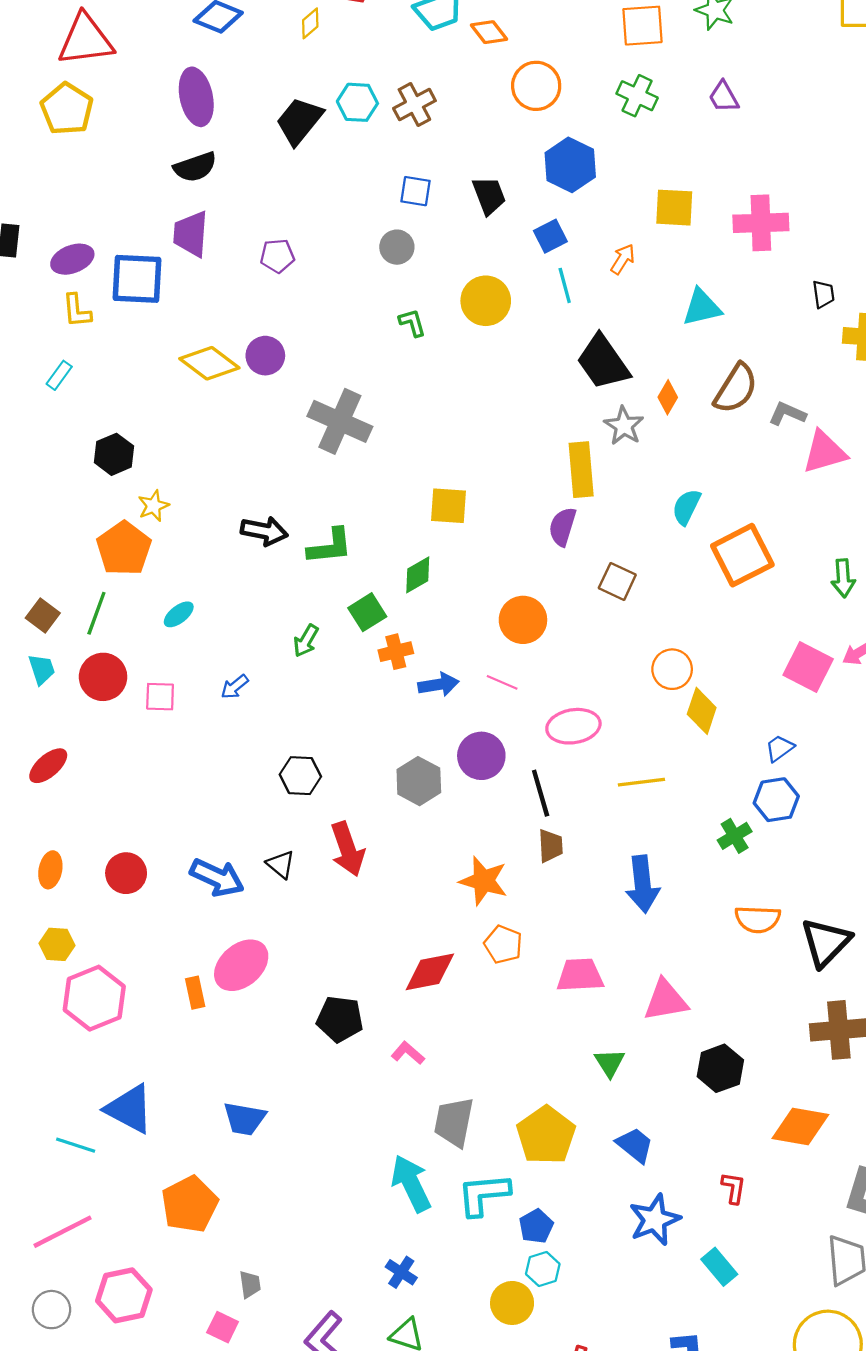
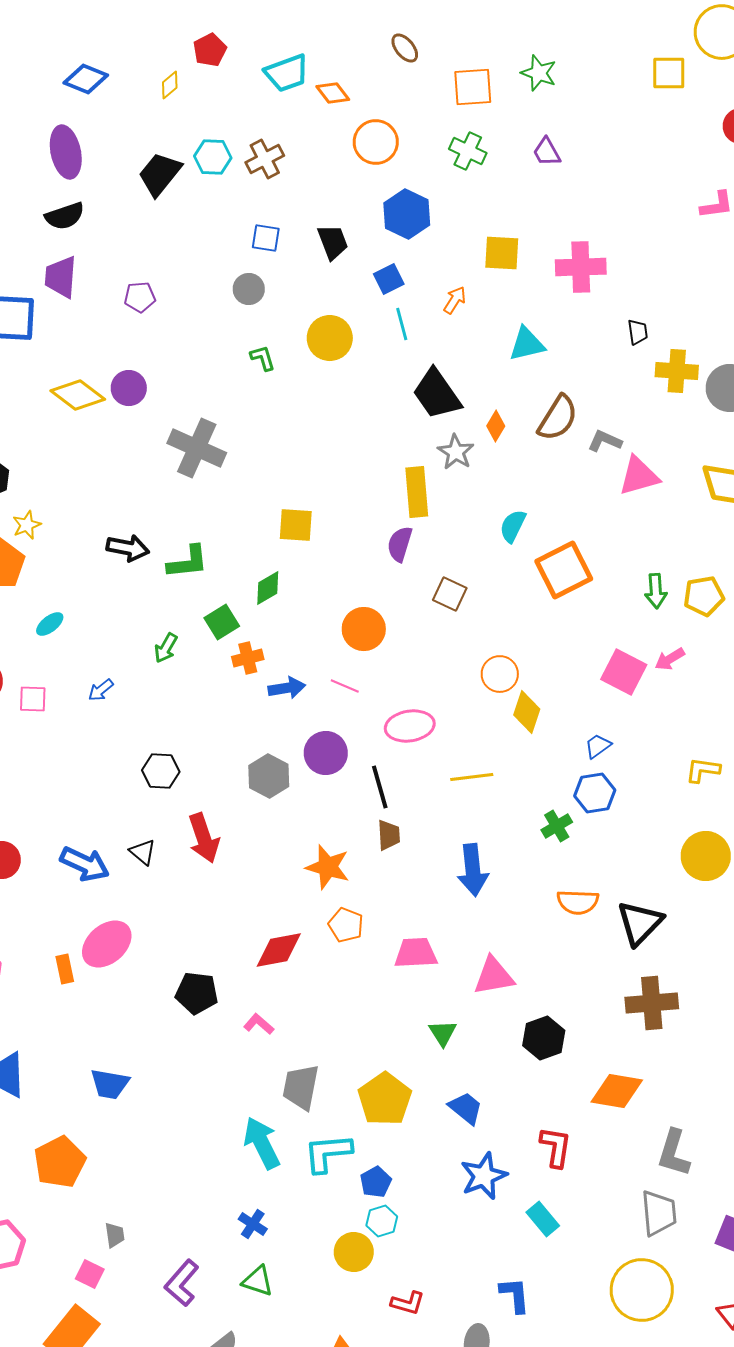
red L-shape: (734, 1188) -> (556, 1147), size x1.4

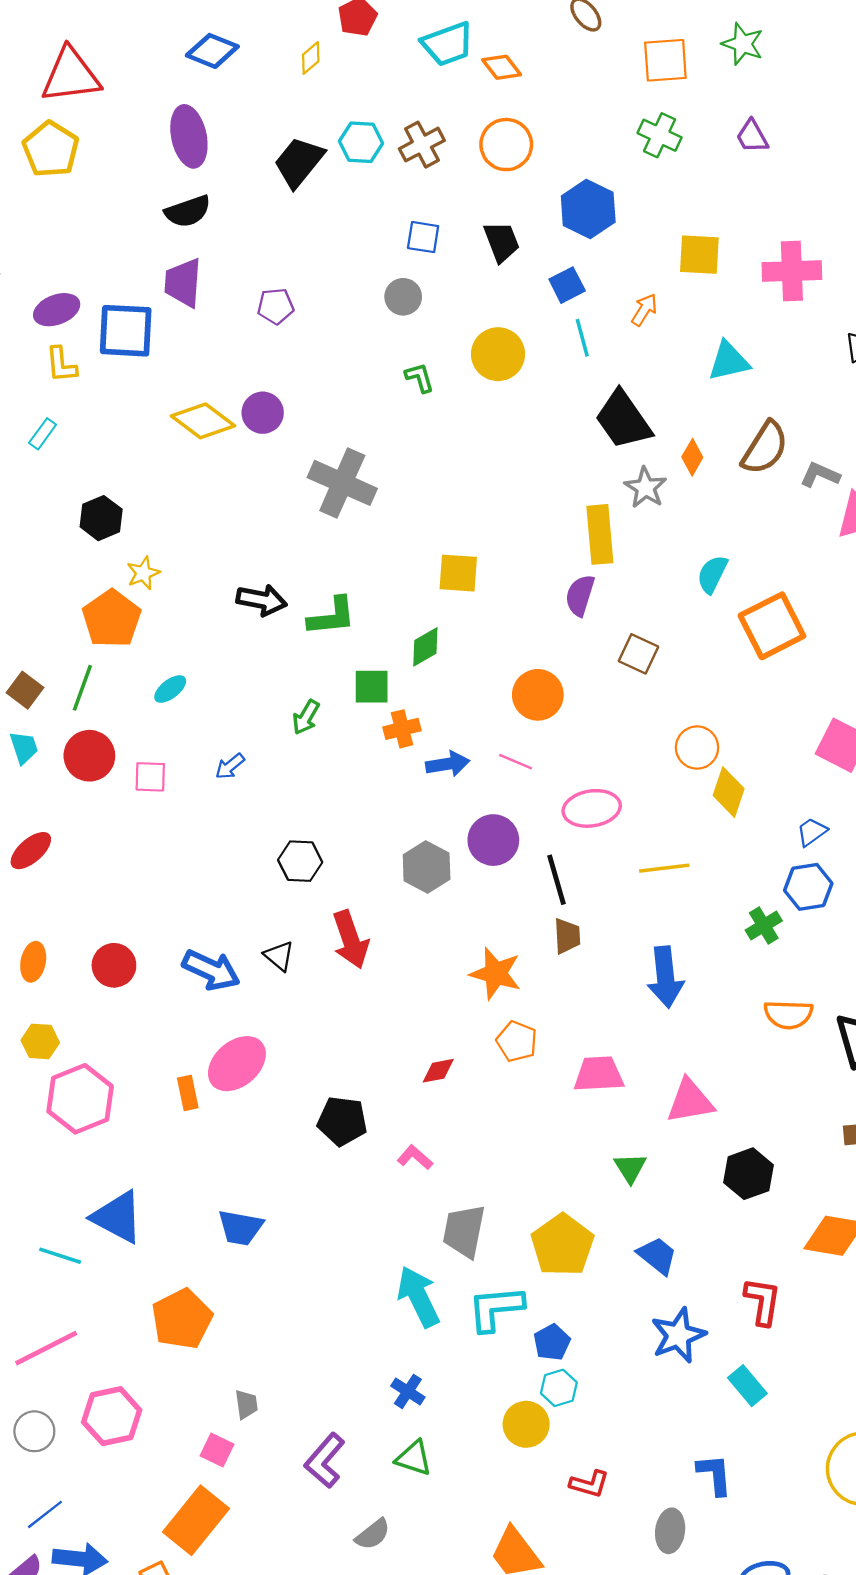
orange circle: (376, 142) -> (506, 145), moved
green square: (222, 622) -> (372, 687), turned 32
red diamond: (279, 950) -> (438, 1071), size x0.6

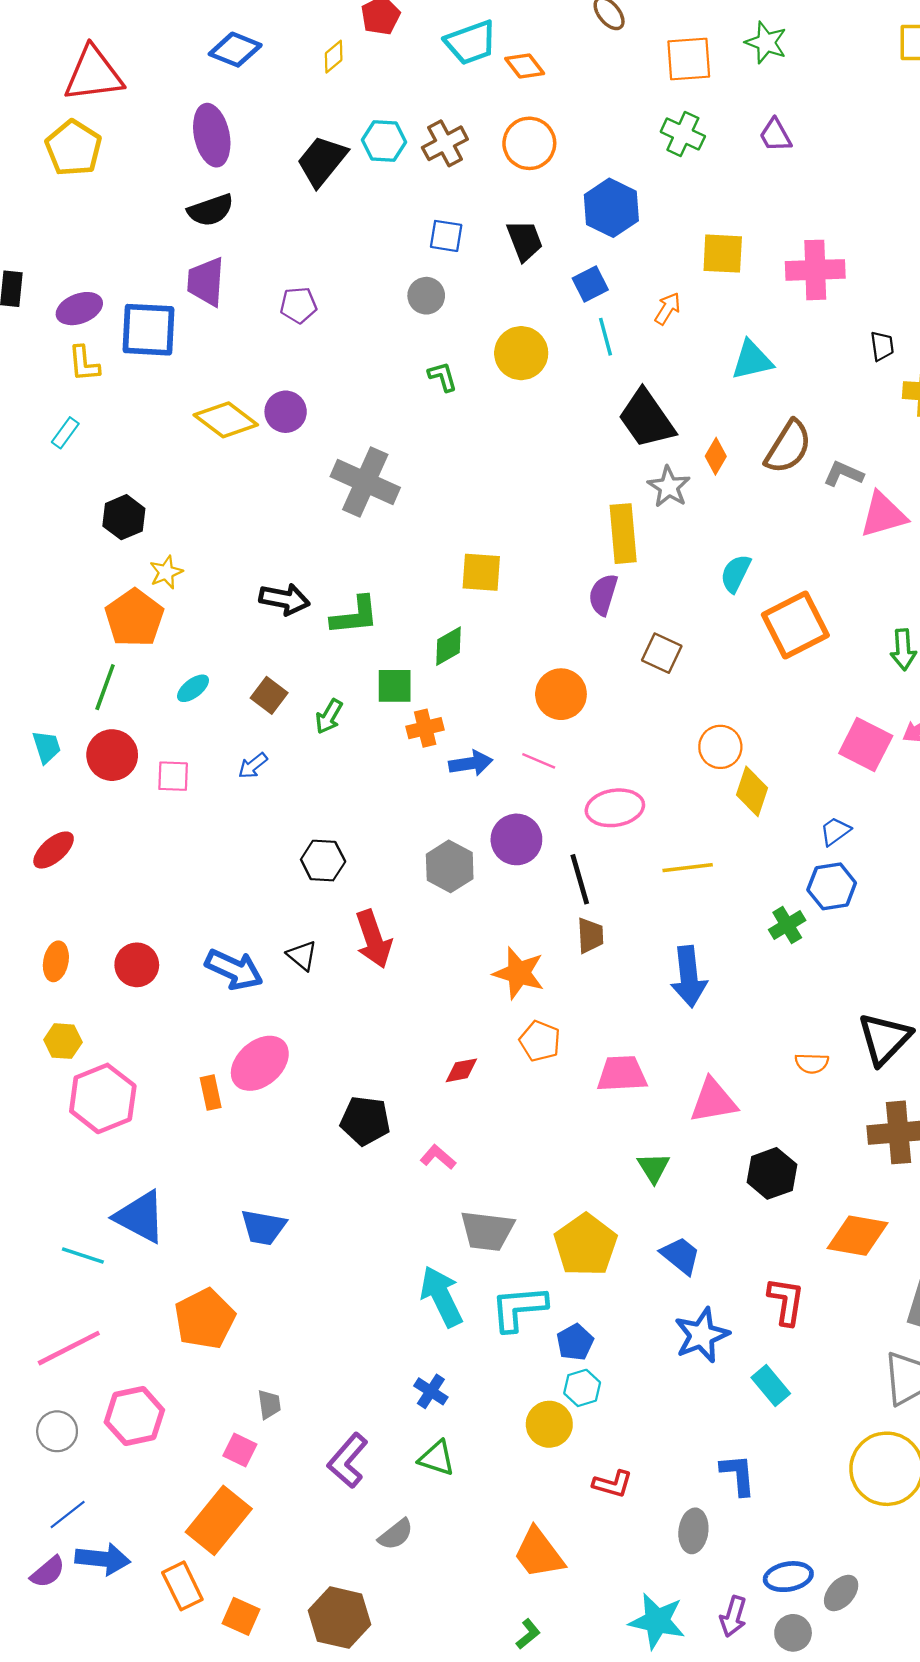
brown square: (25, 690) -> (269, 695), moved
orange semicircle: (788, 1014) -> (812, 1063), moved, size x0.7
gray trapezoid: (464, 1231) -> (487, 1231), turned -94

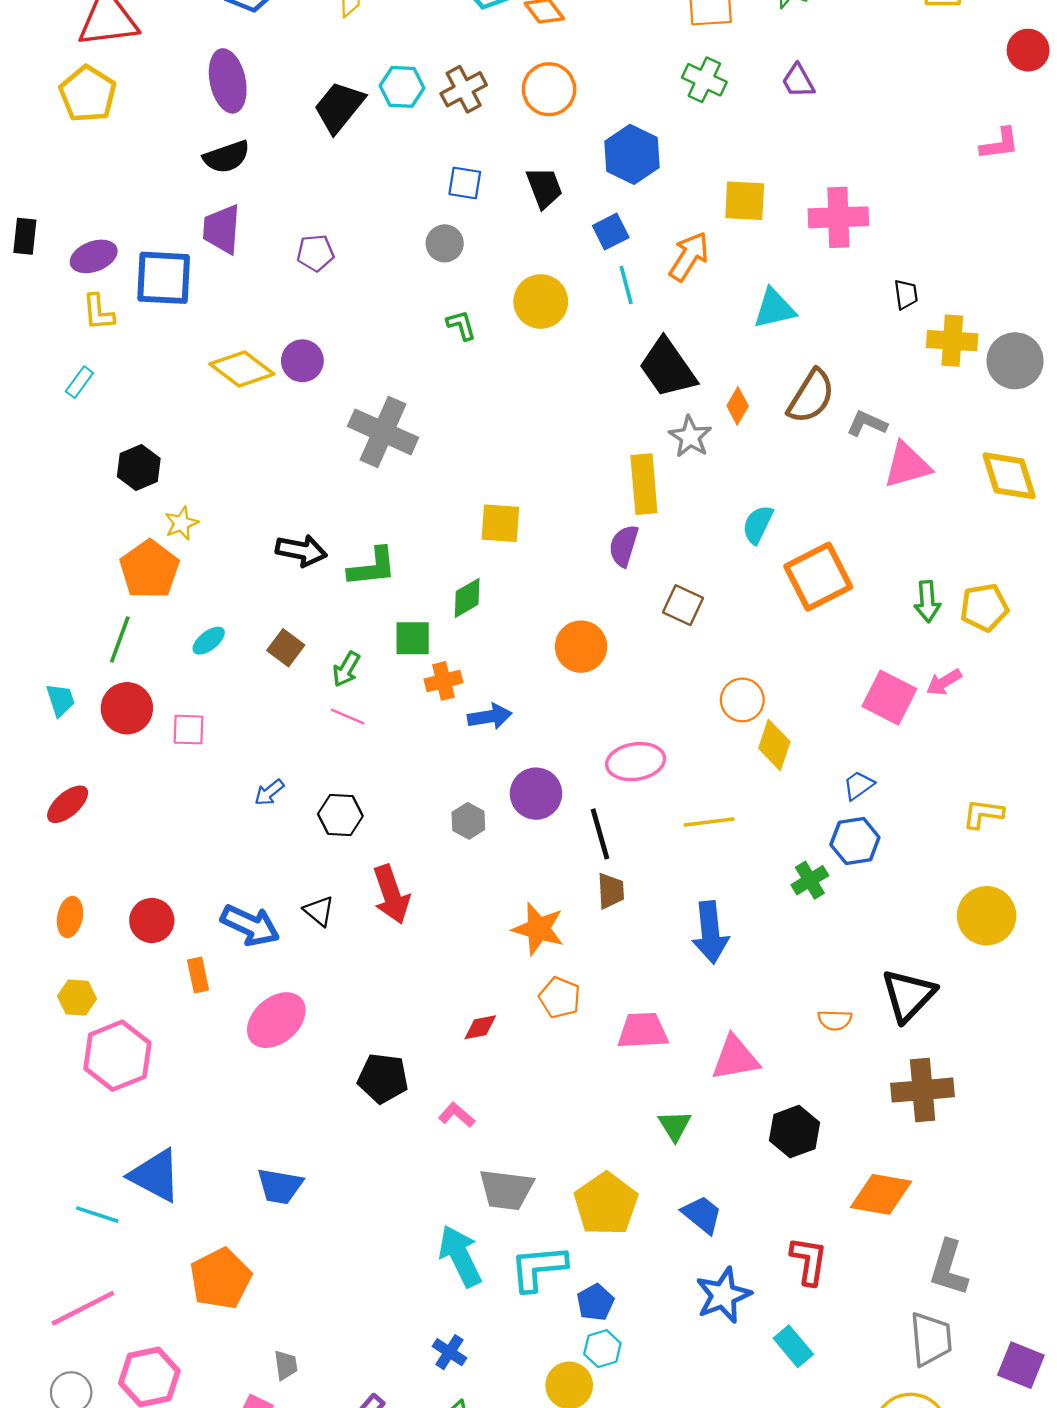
orange arrow: (668, 309) -> (689, 256), size x1.5
pink line: (539, 761) -> (347, 717), moved
blue arrow: (253, 766) -> (269, 792), moved
gray hexagon: (450, 866) -> (468, 821), size x0.7
orange rectangle: (211, 1093) -> (198, 975), moved

